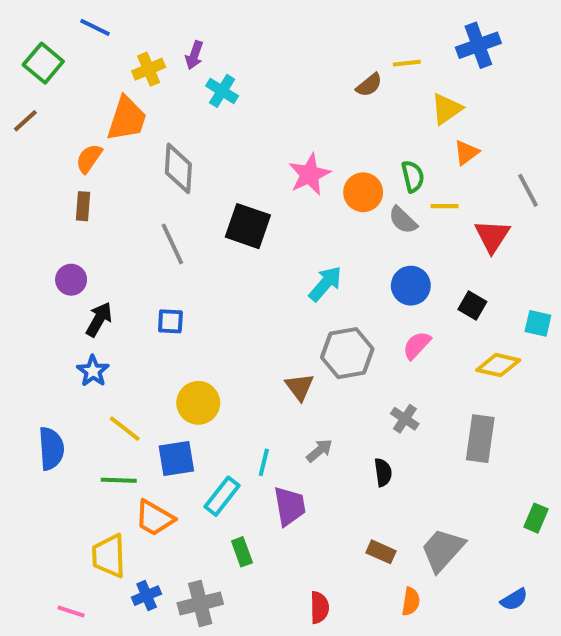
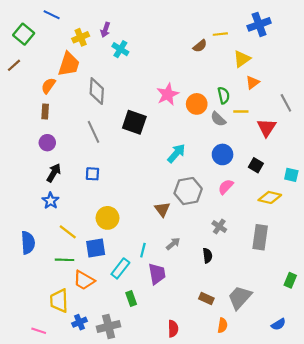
purple circle: (71, 280) -> (47, 143), moved

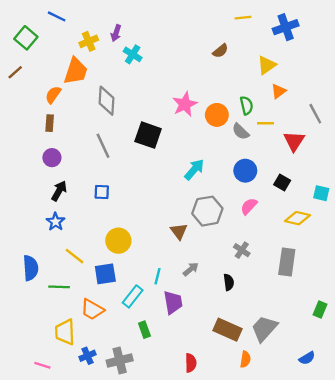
yellow line: (220, 34) -> (243, 18), moved
green line: (64, 260) -> (59, 287), moved
brown rectangle: (206, 299) -> (228, 330), size x1.6

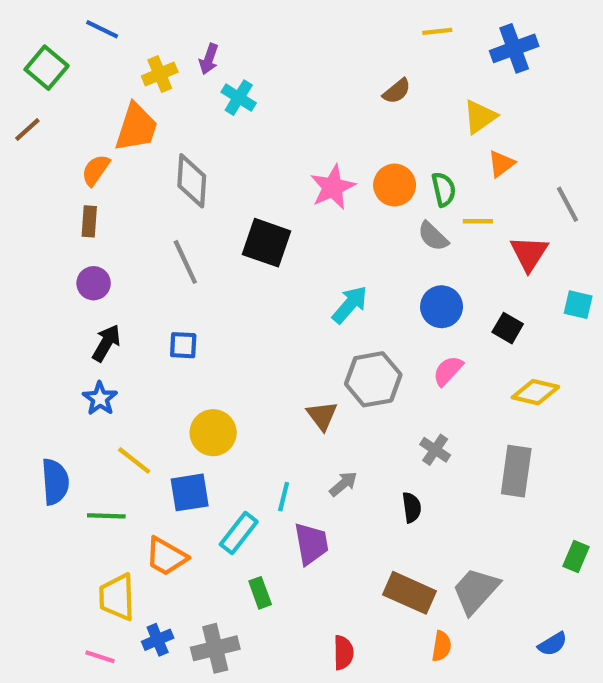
orange circle: (217, 115) -> (395, 185), moved
cyan square: (321, 193) -> (578, 305), moved
pink line: (42, 365) -> (100, 657), moved

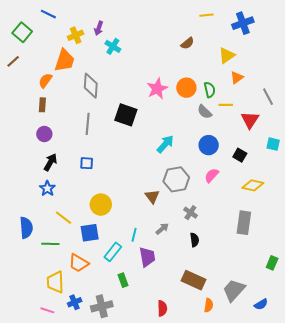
gray line: (185, 262) -> (88, 124), turned 30
gray cross: (435, 450) -> (190, 213), moved
gray trapezoid: (476, 591) -> (234, 290), moved

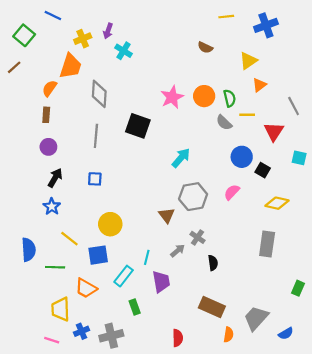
brown semicircle: (187, 43) -> (205, 47), turned 64
blue circle: (209, 145) -> (242, 157), moved
gray cross: (190, 213) -> (198, 237), moved

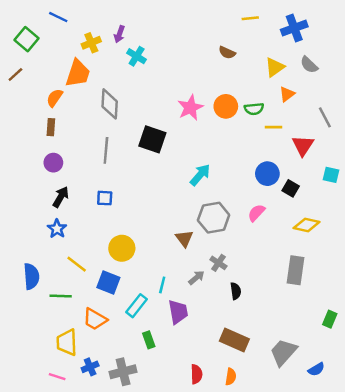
green semicircle: (230, 98) -> (254, 109), turned 98
gray semicircle: (224, 123) -> (309, 65), moved
blue square: (98, 255) -> (108, 282), turned 30
orange semicircle: (228, 335) -> (231, 377), moved

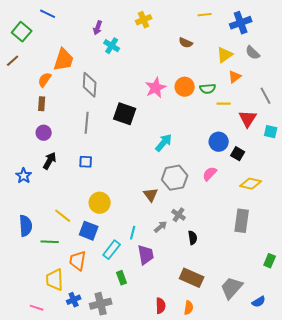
yellow cross: (91, 43) -> (144, 20), moved
cyan square: (331, 175) -> (271, 132), moved
blue star: (57, 229) -> (24, 176), moved
orange trapezoid: (95, 319) -> (78, 261), turned 70
pink line: (57, 377) -> (37, 308), moved

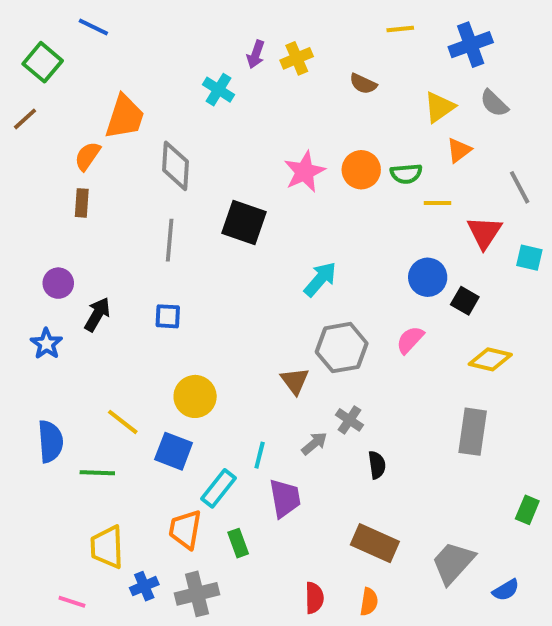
yellow cross: (144, 20) -> (297, 58), moved
purple arrow: (98, 28) -> (256, 54), moved
purple circle: (44, 133) -> (58, 283), moved
orange trapezoid: (78, 261) -> (185, 529), moved

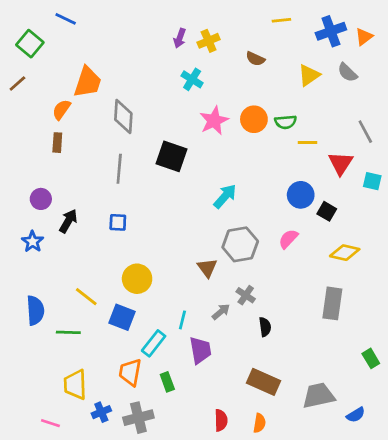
cyan cross: (219, 90) -> (192, 79), moved
orange triangle: (459, 150) -> (364, 37), moved
green rectangle: (527, 510) -> (371, 358), turned -54
gray trapezoid: (453, 563) -> (319, 396), turned 36

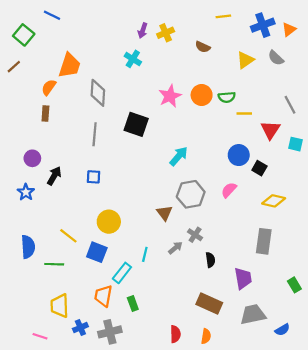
cyan cross: (192, 79) -> (133, 59), moved
purple trapezoid: (200, 350) -> (243, 278), moved

